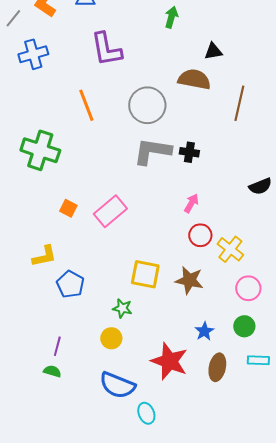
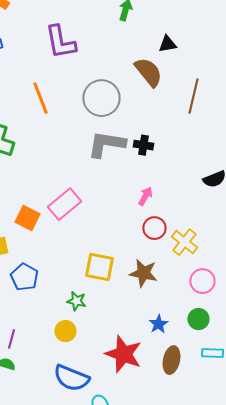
brown semicircle: (194, 79) -> (148, 72), turned 40
orange square: (68, 208) -> (27, 218), moved, size x1.4

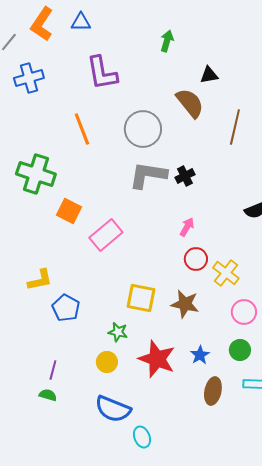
black cross: (143, 145) -> (185, 176), turned -36
orange square: (27, 218) -> (69, 211), moved
red star: (123, 354) -> (157, 359), moved

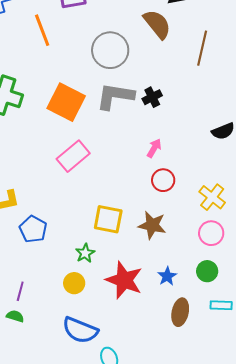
orange line: (82, 129) -> (42, 30), moved
orange square: (69, 211) -> (66, 102), moved, size x1.5
yellow cross: (226, 273) -> (212, 197), moved
green star: (118, 332) -> (85, 253), turned 30

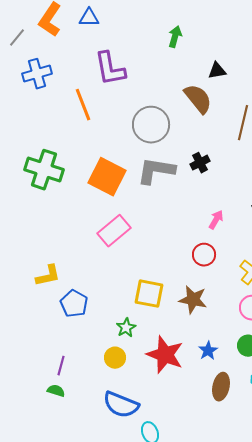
black cross: (152, 97) -> (200, 163), moved
pink arrow: (154, 148) -> (216, 220), moved

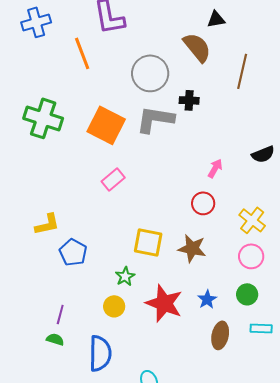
black cross: (200, 163) -> (189, 100), moved, turned 30
pink rectangle: (114, 231) -> (113, 179), size x0.7
blue semicircle: (121, 405) -> (100, 353), moved, turned -111

